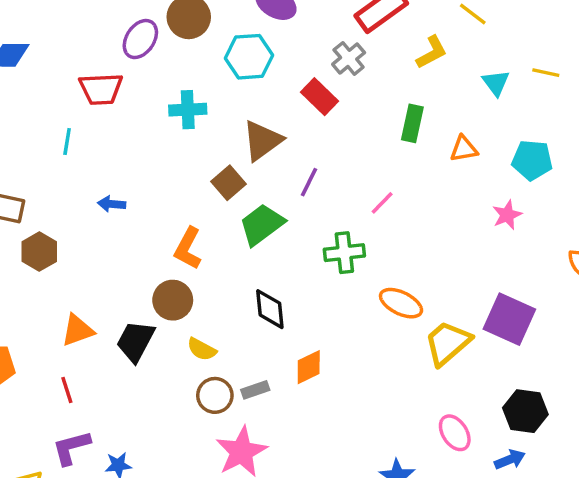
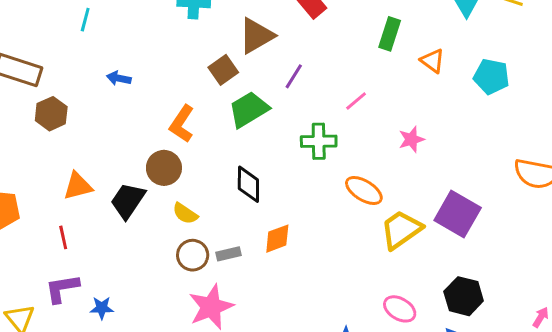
orange triangle: (464, 149) -> (432, 61), turned 40
pink star: (507, 215) -> (411, 139), moved
pink ellipse: (455, 433) -> (400, 309), turned -32

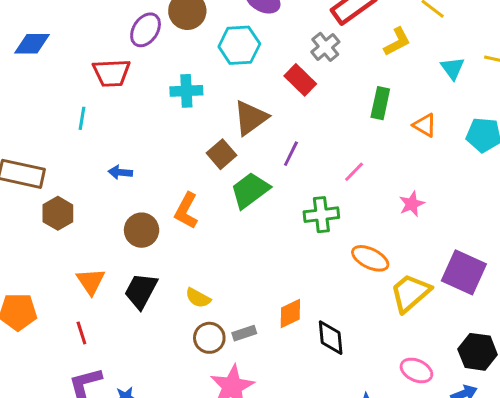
brown circle: (164, 168) -> (142, 230), moved
black diamond: (248, 184) -> (331, 338), moved
orange triangle: (78, 186) -> (91, 281), turned -44

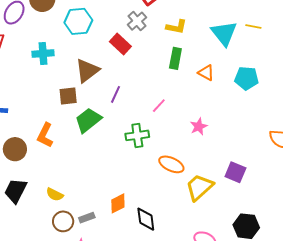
yellow L-shape: (397, 42) -> (176, 27), moved, turned 40
cyan triangle: (453, 68) -> (224, 33), size x1.6
brown square: (221, 154) -> (68, 96), turned 36
purple square: (464, 272) -> (235, 172), size x0.7

